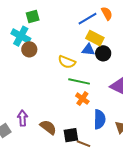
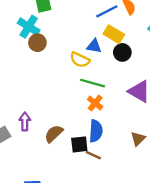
blue triangle: (88, 50) -> (94, 46), moved
blue semicircle: (100, 119) -> (96, 131), moved
brown semicircle: (48, 127) -> (54, 134), turned -84

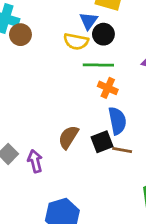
blue triangle: (94, 46) -> (88, 21), turned -49
black circle: (122, 52) -> (103, 34), moved
purple arrow: (25, 121) -> (35, 161), moved

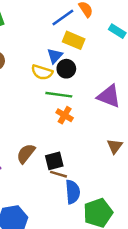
blue semicircle: (117, 121) -> (73, 192), moved
brown line: (122, 150) -> (58, 174), moved

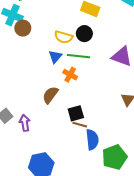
blue triangle: (55, 56) -> (55, 57), moved
orange cross: (65, 115) -> (70, 75), moved
brown semicircle: (26, 154) -> (50, 95), moved

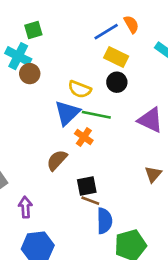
black circle: (84, 34) -> (117, 82), moved
blue triangle: (55, 57) -> (67, 113), size x1.5
purple arrow: (25, 123) -> (25, 207), moved

